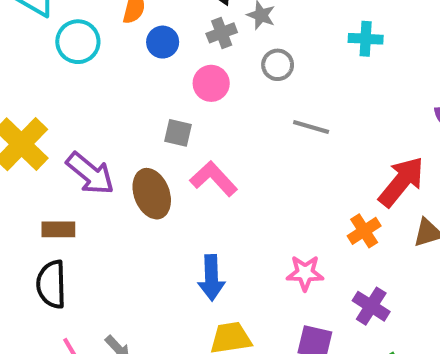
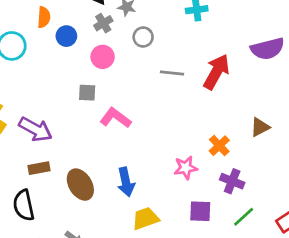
red arrow: (401, 182) -> (216, 72), moved
brown ellipse: (152, 194) -> (80, 185), moved
brown rectangle: (58, 229) -> (39, 168), moved
orange cross: (364, 231) -> (219, 146), moved

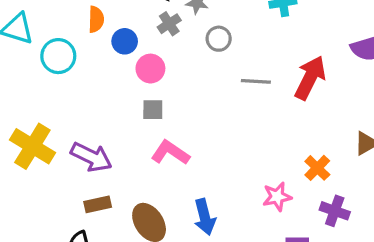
pink circle: (103, 57) -> (150, 69), moved
pink L-shape: (115, 118) -> (170, 153), moved

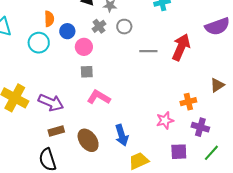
gray cross: (169, 24) -> (99, 26), moved
cyan circle: (58, 56) -> (39, 43), moved
orange cross: (317, 168) -> (188, 102), turned 35

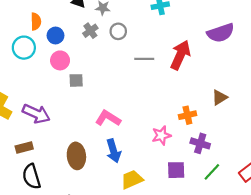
pink circle: (84, 47) -> (60, 60), moved
pink L-shape: (99, 97) -> (108, 118), moved
brown rectangle: (56, 131) -> (24, 148), moved
brown ellipse: (88, 140) -> (76, 156), turned 30

